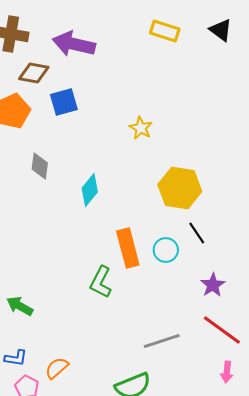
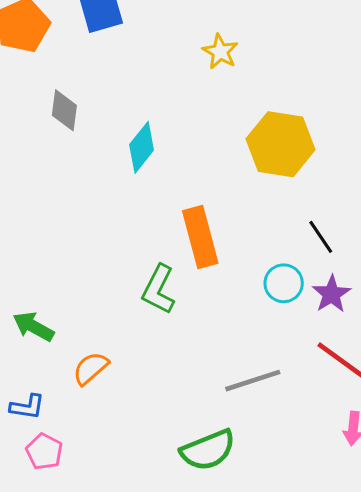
black line: (197, 233) -> (321, 237), moved
cyan circle: (166, 250) -> (284, 283), moved
orange semicircle: (57, 368) -> (91, 368), moved

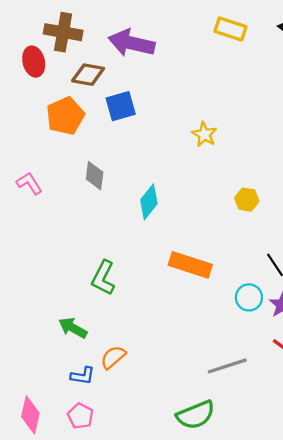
yellow hexagon: (281, 144) -> (247, 200), size x0.5
orange rectangle: (200, 237) -> (190, 265), turned -57
green L-shape: (159, 289) -> (103, 278), moved
blue L-shape: (27, 407) -> (83, 376), moved

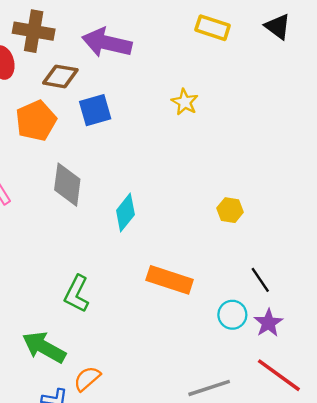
yellow star: (204, 134) -> (185, 102), moved
gray diamond: (95, 176) -> (67, 185), size x1.4
green arrow: (73, 328) -> (44, 347), size x1.4

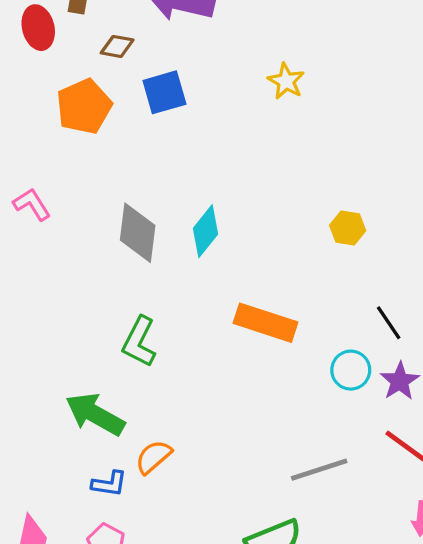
brown diamond: (60, 76) -> (117, 46), size x0.7
gray diamond: (67, 185) -> (138, 233), moved

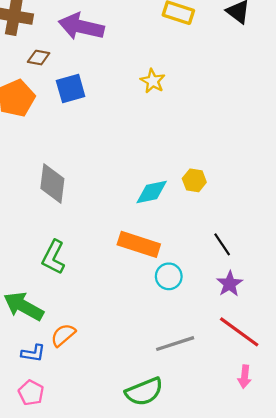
cyan diamond: (206, 231) -> (152, 192), moved, turned 40
cyan circle: (351, 370) -> (169, 276), moved

